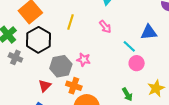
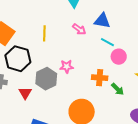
blue triangle: (149, 32) -> (102, 21), moved, turned 30
red triangle: (45, 86) -> (25, 93), moved
orange cross: (74, 86) -> (100, 78), moved

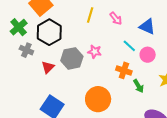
blue triangle: (102, 21) -> (147, 27), moved
yellow line: (44, 33) -> (90, 15), moved
cyan line: (107, 42) -> (129, 46), moved

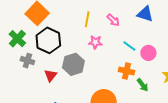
blue triangle: (147, 27) -> (145, 14), moved
pink star: (95, 52) -> (95, 42), moved

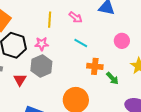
pink star: (95, 42) -> (42, 44), moved
cyan line: (129, 46) -> (81, 43), moved
pink circle: (148, 53) -> (122, 41), moved

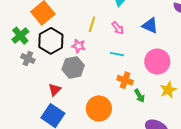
pink circle: (122, 41) -> (157, 62), size x1.6
cyan line: (81, 43) -> (117, 54), turned -32
red triangle: (20, 80) -> (55, 90), moved

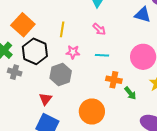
yellow line: (92, 24) -> (62, 29), moved
blue triangle: (150, 26) -> (143, 15), moved
pink star: (78, 46) -> (73, 52), moved

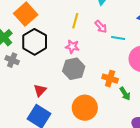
yellow line: (62, 29) -> (75, 21), moved
cyan line: (102, 55) -> (118, 38), moved
gray hexagon: (61, 75) -> (74, 69), moved

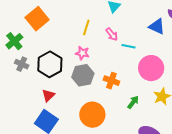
black hexagon: (35, 42) -> (50, 64), moved
orange cross: (110, 79) -> (111, 81), moved
green arrow: (125, 94) -> (133, 102), turned -112

